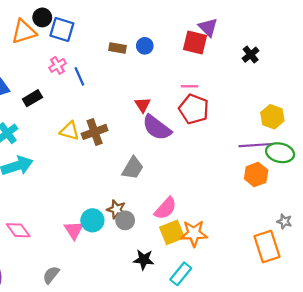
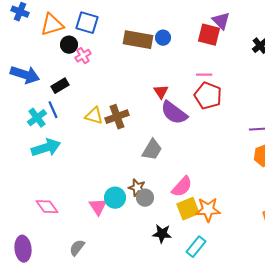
black circle: (42, 17) -> (69, 45), moved
brown rectangle: (117, 48) -> (138, 40), size x1.8
blue line: (79, 76) -> (53, 110), moved

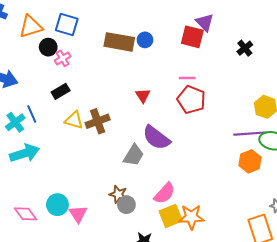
black rectangle: (60, 86) -> (61, 91), moved
purple semicircle: (174, 113) -> (156, 138), moved
cyan circle: (115, 198) -> (57, 205), moved

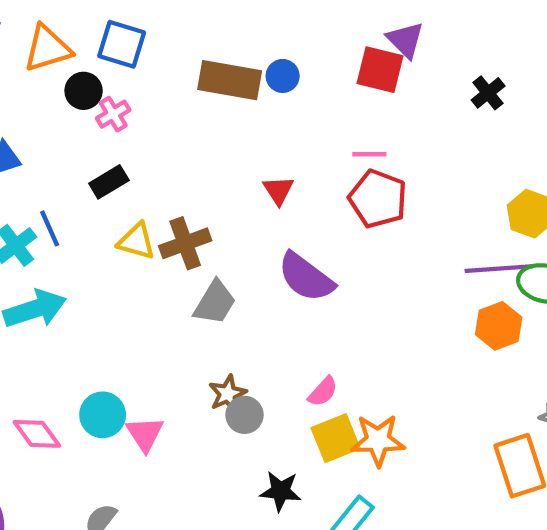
gray trapezoid: (134, 155) -> (215, 303), moved
pink semicircle: (165, 193) -> (323, 392), size x0.7
brown star: (118, 194) -> (228, 394), turned 30

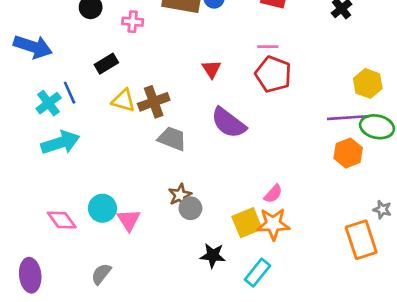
pink cross: (113, 114) -> (133, 22), moved, turned 36
gray trapezoid: (215, 303) -> (172, 139), turned -100
pink semicircle: (323, 392) -> (273, 194), moved

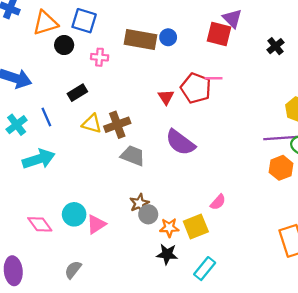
red pentagon: (273, 74) -> (196, 88), moved
cyan cross: (49, 103) -> (17, 125), moved
pink triangle: (129, 220) -> (96, 224), turned 30
orange star: (273, 224) -> (169, 228), moved, size x0.7

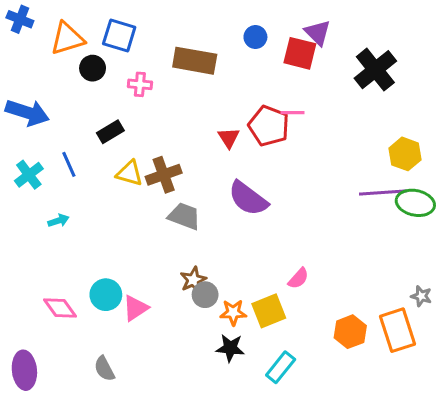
blue circle: (168, 37) -> (255, 37), moved
black cross: (275, 46) -> (375, 70), size x1.8
cyan arrow: (39, 159) -> (58, 221), size x0.5
orange hexagon: (281, 168) -> (350, 332), moved
gray semicircle: (73, 270) -> (104, 369), turned -66

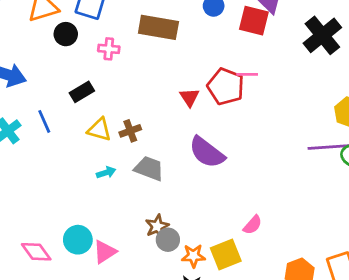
brown cross: (164, 175) -> (130, 131), size x0.7
cyan arrow: (58, 221) -> (106, 173), moved

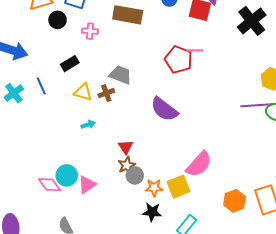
red triangle: (189, 97) -> (126, 147), moved
gray trapezoid: (149, 168) -> (121, 75), moved
pink semicircle: (253, 225) -> (199, 164), size x1.8
pink diamond: (36, 252) -> (49, 185), moved

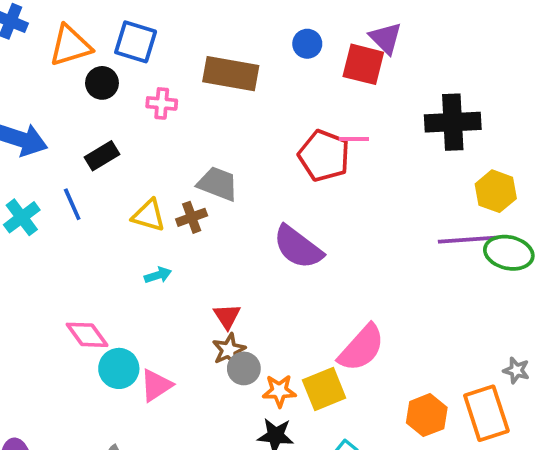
black cross: (252, 21) -> (453, 122), moved, turned 36
black rectangle: (70, 64) -> (102, 156), moved
pink diamond: (49, 185) -> (87, 335), moved

